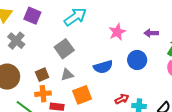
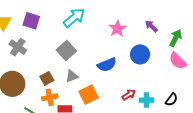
purple arrow: (151, 33) -> (151, 26), turned 48

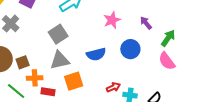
gray triangle: (72, 76) -> (60, 60), size x1.5
brown square: (47, 78) -> (23, 62), moved

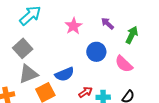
blue semicircle: (96, 54) -> (65, 74), moved
pink semicircle: (167, 61) -> (124, 64), moved

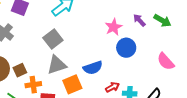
pink star: (74, 26) -> (114, 27), moved
green arrow: (132, 35) -> (162, 21), moved, turned 90
pink semicircle: (124, 64) -> (166, 61), moved

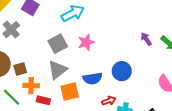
pink star: (114, 27) -> (86, 42), moved
blue circle: (126, 48) -> (122, 71), moved
gray triangle: (57, 65) -> (57, 70), turned -30

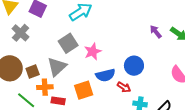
pink star: (86, 42) -> (93, 52), moved
gray triangle: (57, 70) -> (57, 67), moved
red arrow: (109, 101) -> (124, 87), moved, turned 56

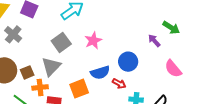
purple arrow: (156, 32) -> (154, 41), moved
pink star: (93, 52) -> (93, 41), moved

